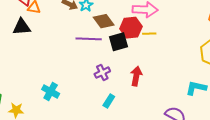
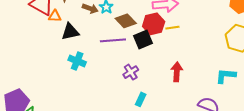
black triangle: (22, 27) -> (70, 32), moved
red arrow: (136, 76) -> (177, 72), moved
cyan cross: (51, 91) -> (77, 61), moved

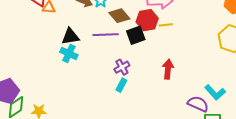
black triangle: (70, 32) -> (70, 37), moved
cyan L-shape: (226, 76) -> (215, 92), moved, turned -140
cyan rectangle: (141, 99) -> (121, 85), moved

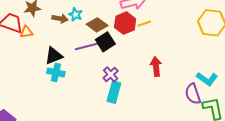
black square: (136, 35) -> (105, 42), moved
cyan rectangle: (121, 85) -> (114, 92), size x1.5
purple semicircle: (198, 104) -> (193, 94), turned -120

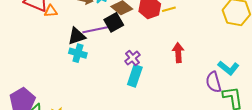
black square: (105, 42) -> (114, 22), moved
purple line: (88, 46) -> (95, 30), moved

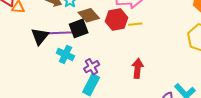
black triangle: (77, 36) -> (40, 36), turned -42
cyan cross: (78, 53) -> (65, 54), moved

